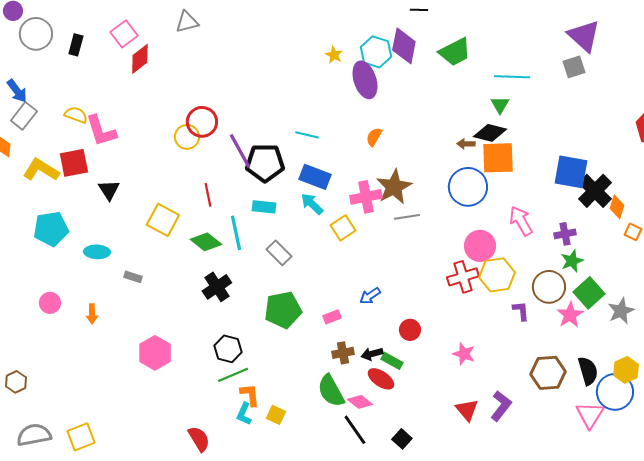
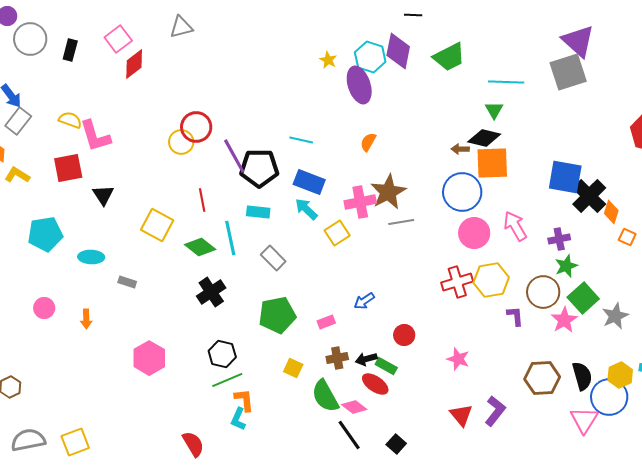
gray square: (574, 67) -> (568, 72), size x1.6
yellow L-shape: (41, 170) -> (17, 175), moved, size x0.7
pink circle: (480, 246) -> (474, 233), moved
yellow square: (276, 415) -> (293, 368), moved

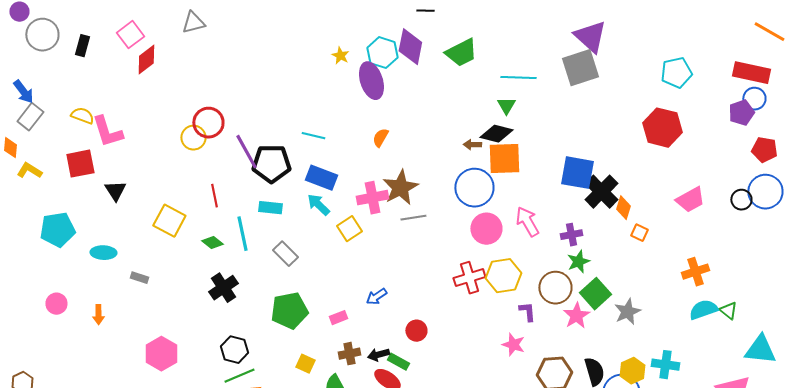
green diamond: (200, 247) -> (212, 243), size x0.7
pink star: (458, 359) -> (513, 345), moved

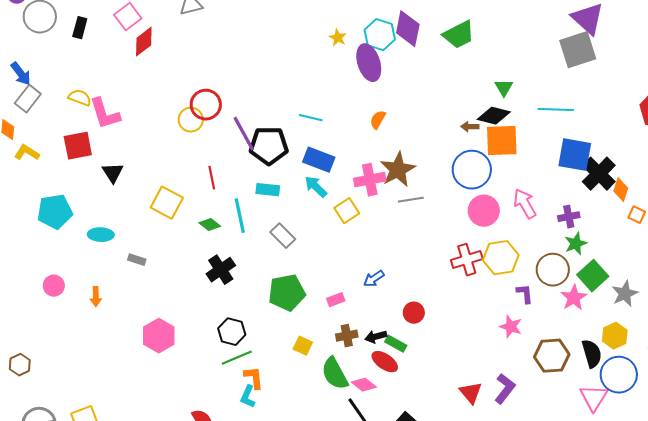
cyan line: (518, 78) -> (556, 110), moved
yellow hexagon: (632, 371) -> (615, 336), moved

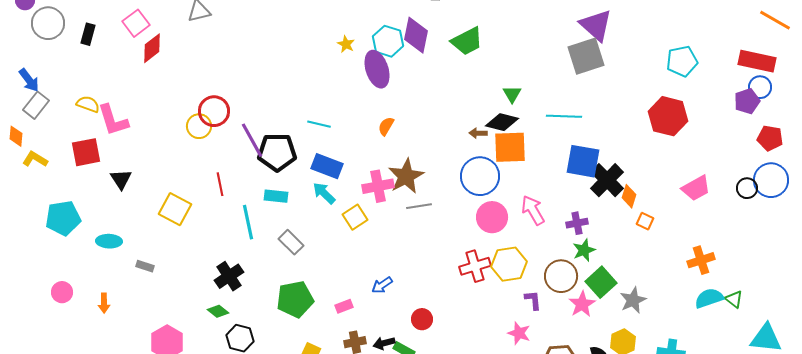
green diamond: (210, 225) -> (218, 311), moved

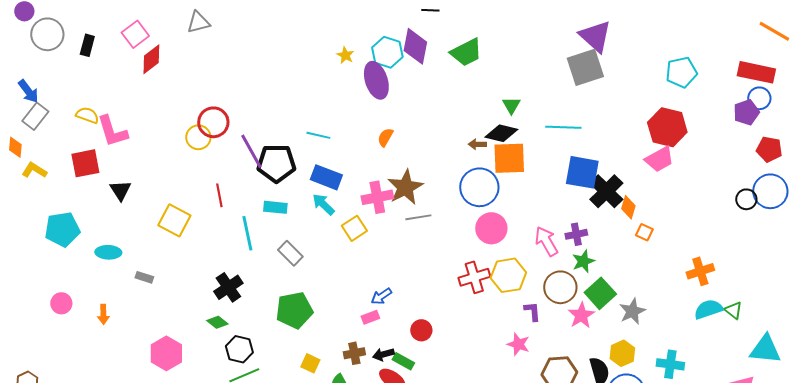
pink trapezoid: (696, 188) -> (659, 159), moved
pink arrow: (533, 210) -> (546, 241), moved
pink rectangle: (344, 306) -> (370, 317), moved

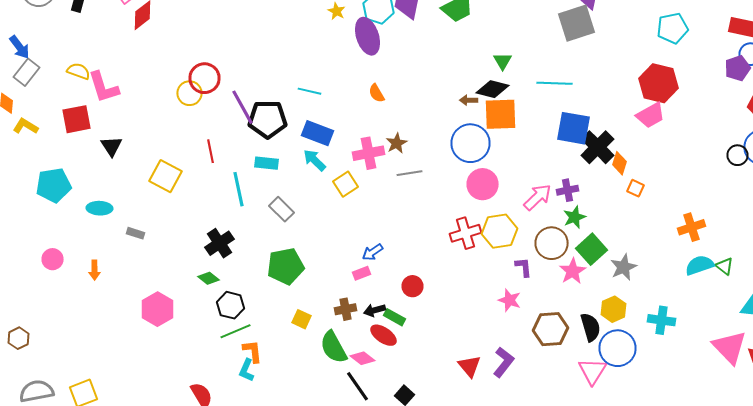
orange semicircle: (385, 137) -> (376, 93), turned -60
brown star: (405, 187) -> (396, 143), size x0.6
pink arrow: (546, 241) -> (538, 197), turned 76

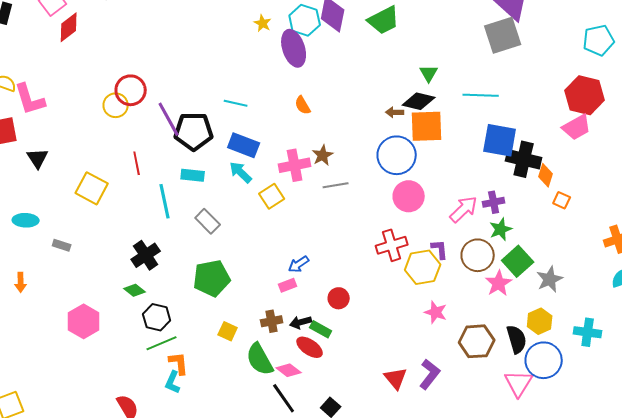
black cross: (598, 147) -> (524, 159), turned -32
yellow hexagon: (500, 231) -> (423, 267), moved
purple L-shape: (524, 267) -> (440, 249), moved

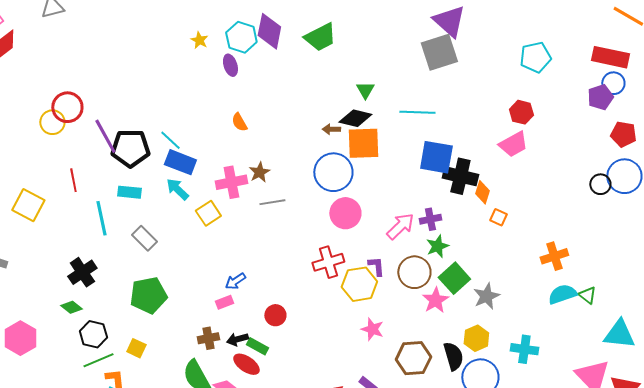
purple ellipse: (294, 48) -> (230, 65), size x0.6
red hexagon: (585, 95) -> (521, 112), size x0.6
cyan line: (236, 103) -> (170, 140), moved, turned 30
yellow square: (228, 331) -> (136, 348), moved

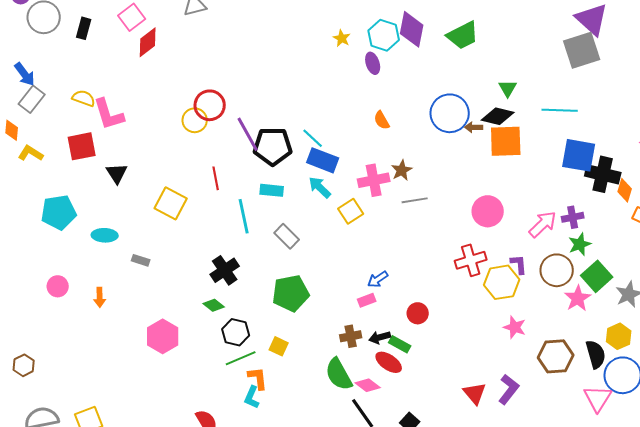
blue circle: (333, 172) -> (450, 113), moved

